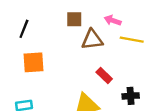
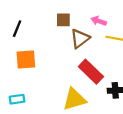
brown triangle: (92, 40) -> (80, 39), turned -30
red rectangle: (104, 76) -> (91, 72), size x1.6

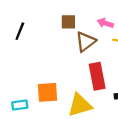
orange square: (26, 60) -> (48, 92), moved
red rectangle: (91, 72) -> (97, 76), turned 35

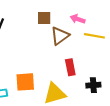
red rectangle: (97, 76) -> (70, 67), size x0.7

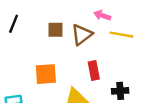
brown square: (44, 18) -> (55, 30), moved
orange square: (25, 82) -> (46, 74), moved

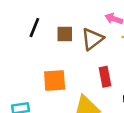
black line: (14, 24) -> (34, 28), moved

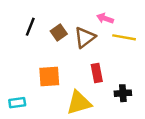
brown square: (65, 34) -> (59, 33), turned -35

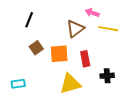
brown square: (59, 33) -> (36, 48), moved
orange square: (49, 77) -> (59, 54), moved

